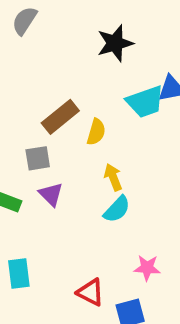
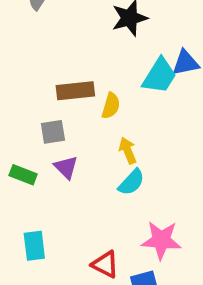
cyan trapezoid: (145, 102) -> (159, 76), turned -39
brown rectangle: (60, 117) -> (75, 91), turned 33
pink star: (147, 268) -> (161, 240), size x1.5

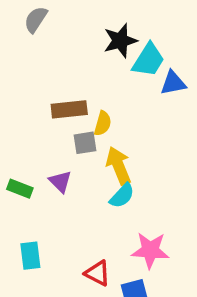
cyan trapezoid: (159, 76) -> (148, 60), moved
gray square: (53, 132) -> (85, 143), moved
yellow arrow: (128, 151) -> (118, 166), size x1.5

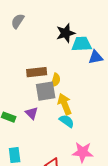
cyan trapezoid: (148, 60) -> (82, 44), turned -125
gray square: (85, 143) -> (46, 91), size x1.5
cyan semicircle: (122, 196) -> (67, 121), turned -98

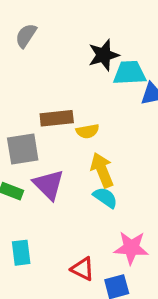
yellow semicircle: (56, 80) -> (87, 131), turned 64
gray square: (46, 91) -> (23, 149), moved
purple triangle: (32, 113) -> (49, 185), size x1.5

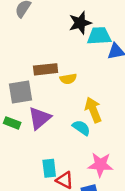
yellow arrow: (102, 170) -> (93, 110), moved
purple triangle: (49, 185) -> (40, 118), turned 35
cyan rectangle: (21, 253) -> (49, 168), moved

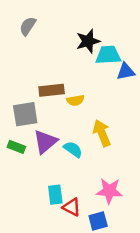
cyan semicircle: (81, 128) -> (73, 149), moved

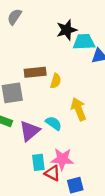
yellow semicircle: (75, 100) -> (56, 81), turned -64
purple triangle: (45, 142) -> (30, 131), moved
pink star: (109, 191) -> (62, 159), moved

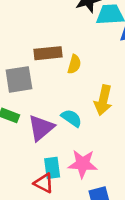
yellow arrow: (79, 109) -> (103, 100), turned -145
red triangle: (52, 173) -> (44, 183), moved

